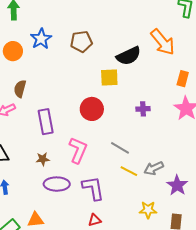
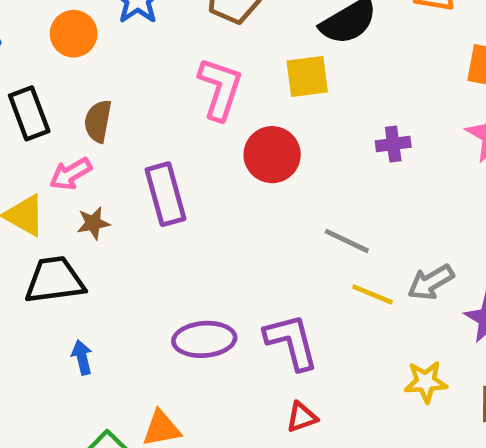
pink L-shape: (78, 150) -> (220, 89), moved
brown star: (43, 159) -> (93, 223), moved

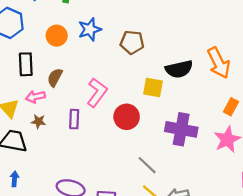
pink L-shape: (220, 89) -> (97, 92), moved
purple cross: (393, 144) -> (181, 129), size x2.0
purple rectangle: (166, 194) -> (74, 119), size x0.7

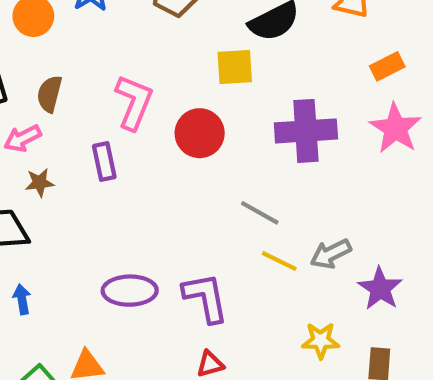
orange rectangle: (231, 107) -> (387, 66), turned 49

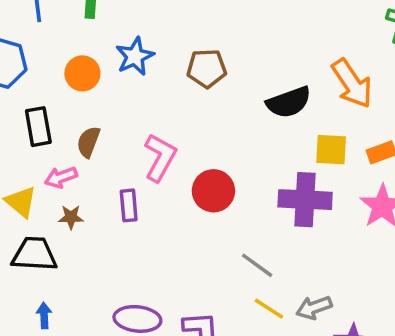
yellow square: (235, 67) -> (331, 150), moved

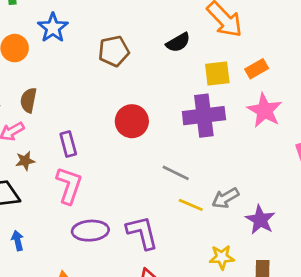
brown pentagon: (207, 68) -> (114, 51), moved
black semicircle: (289, 102) -> (178, 42), size x0.7
pink L-shape: (160, 157) -> (69, 185), moved

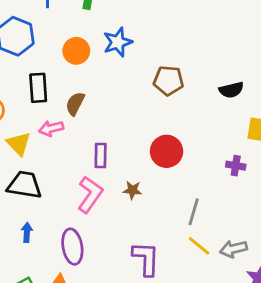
purple cross: (204, 116) -> (236, 166), size x0.5
brown star: (25, 161) -> (132, 190), moved
gray line: (176, 173) -> (194, 212), turned 64
purple ellipse: (90, 231) -> (72, 247), moved, turned 68

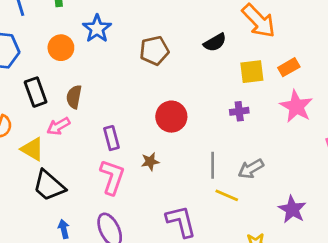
black trapezoid: (25, 185) -> (49, 186), turned -132
gray arrow: (233, 249) -> (251, 169), moved

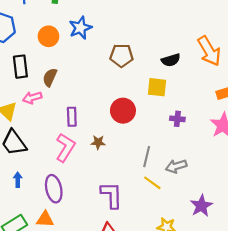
yellow square: (252, 72) -> (157, 87), moved

